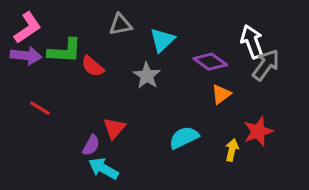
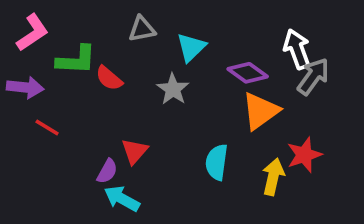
purple arrow: (26, 56) -> (25, 87), moved
orange triangle: (221, 94) -> (260, 111), size x1.6
cyan semicircle: (184, 138) -> (217, 162), turned -56
yellow arrow: (232, 150) -> (273, 177), size x1.4

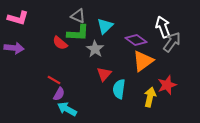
gray triangle: (142, 29) -> (78, 16), turned 35
pink L-shape: (32, 33) -> (18, 18), turned 50
green L-shape: (76, 60) -> (78, 33), moved
red line: (47, 128) -> (54, 80), moved
red triangle: (135, 151) -> (104, 74), moved

